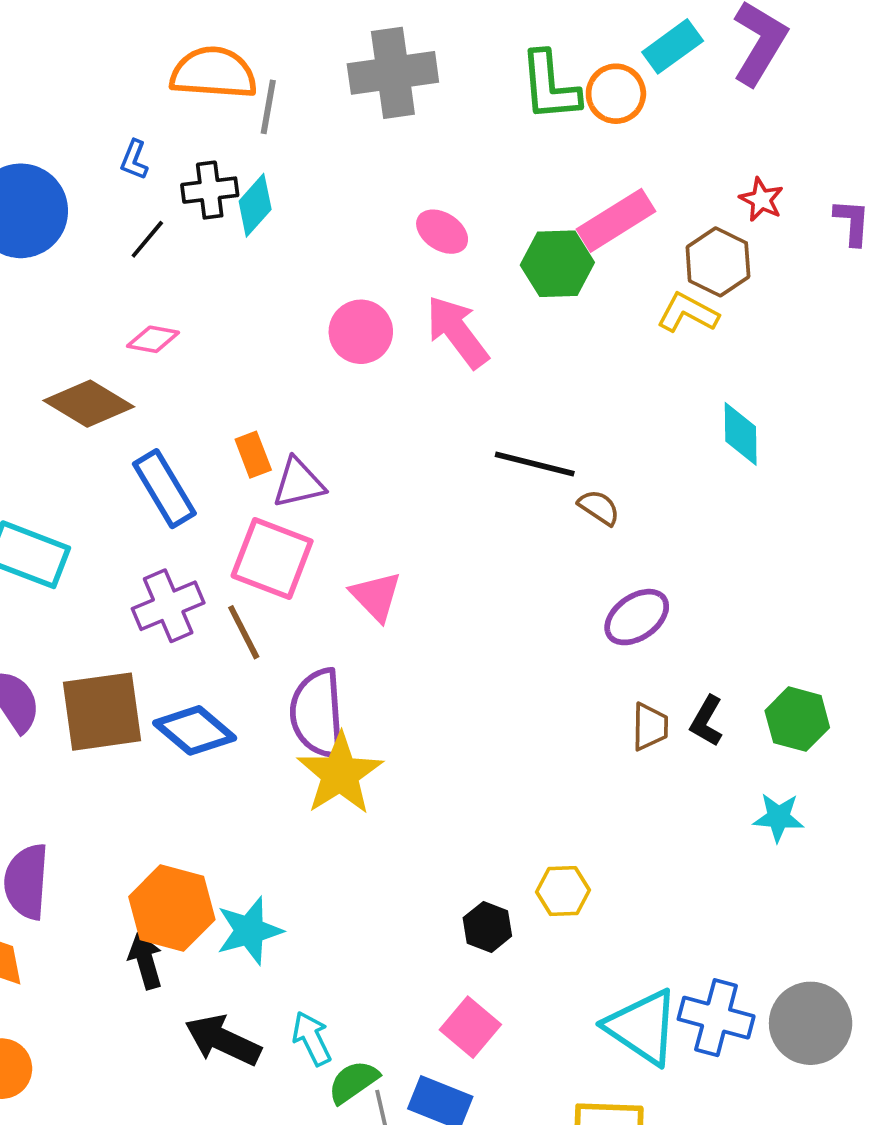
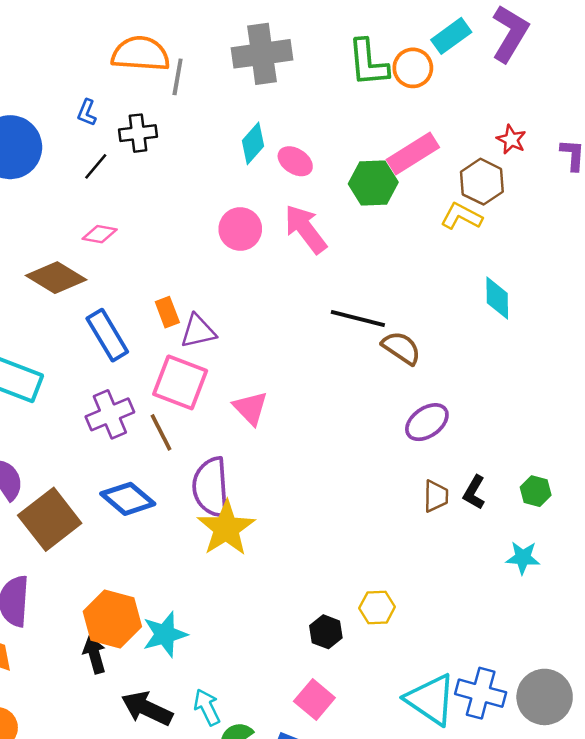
cyan diamond: (255, 205) -> (253, 143), moved
brown semicircle: (599, 507) -> (401, 348), size x1.4
brown square: (102, 712) -> (50, 519), moved, turned -30
green hexagon: (797, 719) -> (536, 491), size x0.7

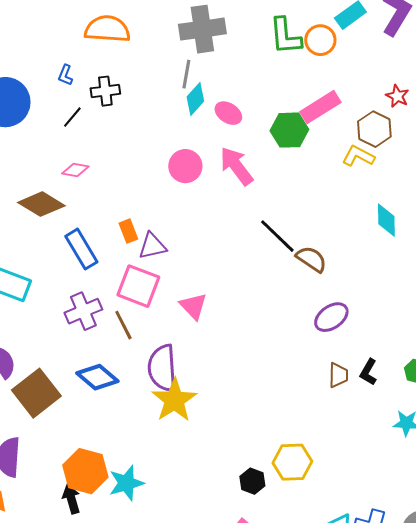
gray line: (178, 77) -> (186, 74), moved
black line: (358, 319) -> (277, 236), turned 30
yellow hexagon: (377, 607) -> (292, 462), size x1.4

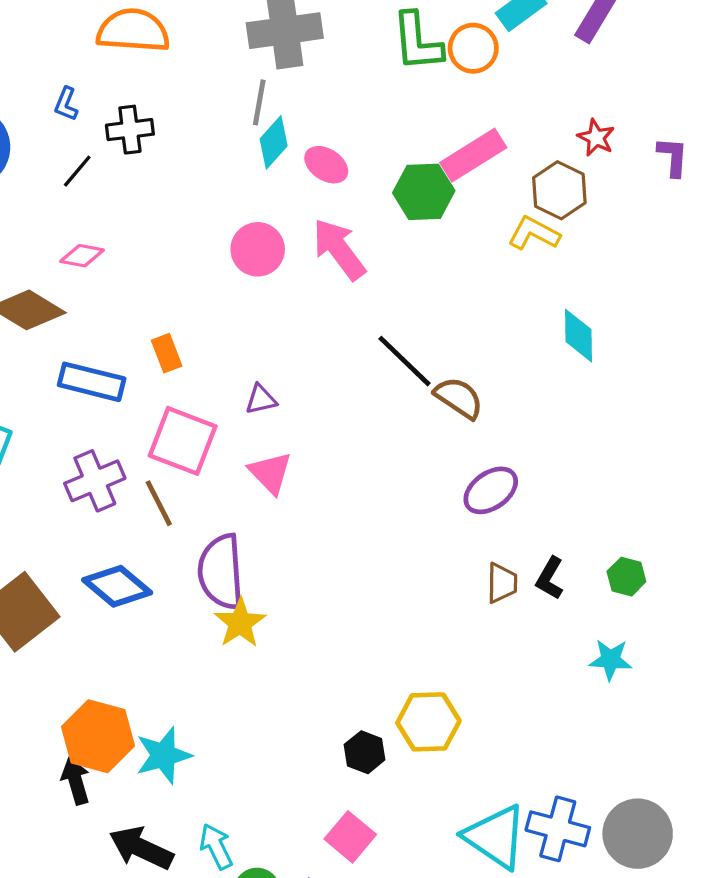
purple triangle: (152, 246) -> (261, 399), moved, size x0.7
blue rectangle: (81, 249) -> (92, 382), turned -45
yellow star: (174, 400) -> (240, 623), size x0.7

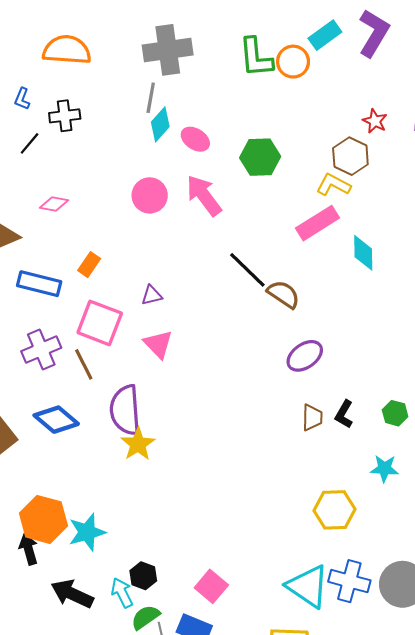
pink rectangle: (473, 155) -> (317, 223), moved
pink diamond: (82, 256) -> (54, 204), moved
orange rectangle: (167, 353) -> (89, 265), turned 55
yellow hexagon: (428, 722) -> (334, 510), moved
black hexagon: (365, 752) -> (143, 576), moved

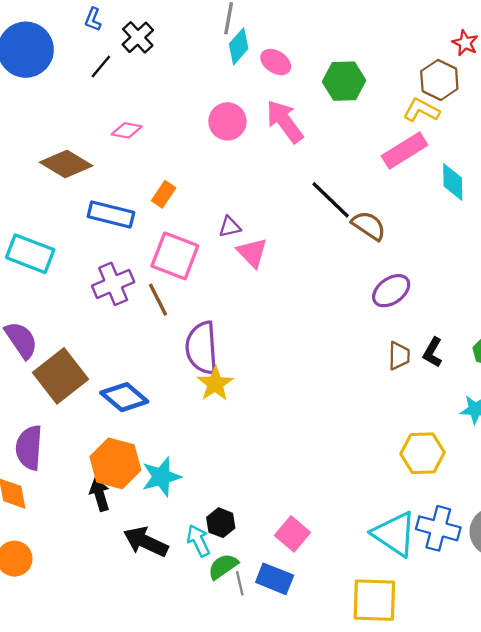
black cross: (65, 116) -> (138, 37), turned -36
pink triangle: (158, 344) -> (252, 253), moved
blue diamond: (56, 420) -> (124, 397), moved

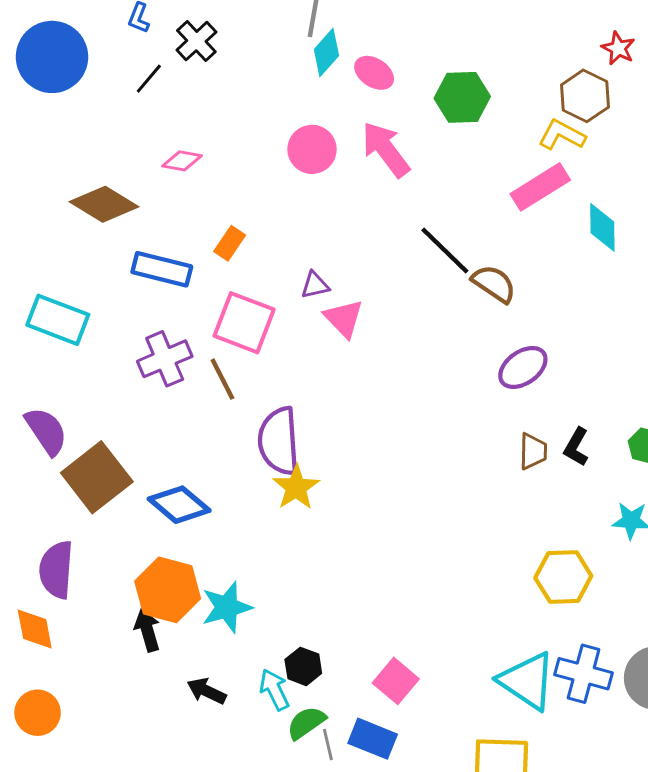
black arrow: (146, 542) -> (207, 691), size x0.7

